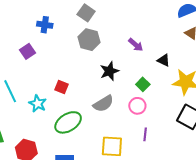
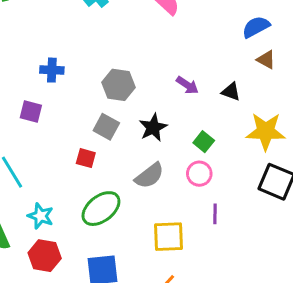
gray square: (86, 13) -> (106, 127), moved
purple square: (27, 51) -> (31, 112), turned -35
black triangle: (164, 60) -> (231, 92), moved
cyan star: (38, 104) -> (41, 216), moved

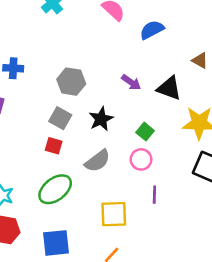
blue semicircle: (256, 27) -> (152, 30), moved
black triangle: (231, 92) -> (169, 88), size x1.5
red square: (86, 158) -> (54, 146), moved

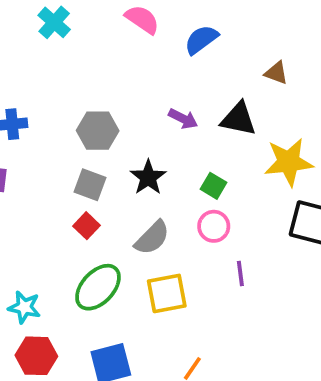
red square: (54, 146) -> (87, 226), turned 36
yellow square: (114, 214) -> (167, 293), moved

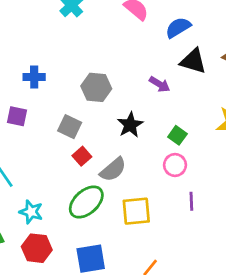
black triangle: (238, 119) -> (193, 61), moved
gray square: (90, 185) -> (70, 127), moved
gray semicircle: (152, 238) -> (113, 169), moved

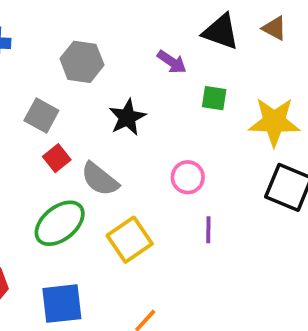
green square: (177, 135) -> (214, 98), moved, turned -30
gray semicircle: (113, 169) -> (100, 179), turned 76
yellow square: (136, 211) -> (130, 240), turned -32

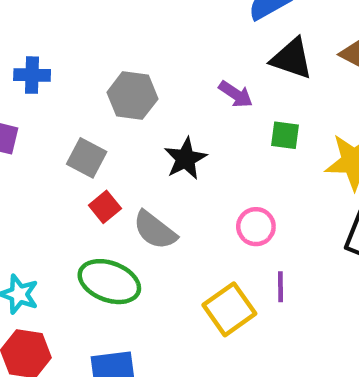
green ellipse: (60, 223) -> (109, 282), turned 60
yellow square: (130, 240) -> (229, 309), moved

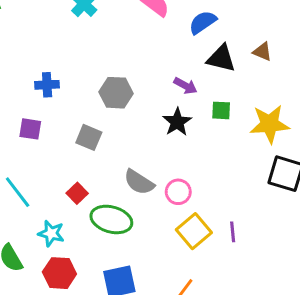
black star: (185, 159) -> (177, 122), moved
red square: (105, 207) -> (77, 193), moved
pink circle: (256, 227) -> (178, 192), moved
purple line: (281, 287) -> (233, 232), moved

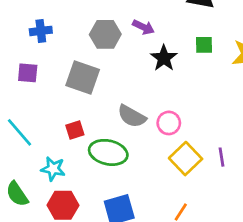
purple arrow: (185, 86) -> (143, 27), moved
gray square: (89, 137) -> (83, 78), size x1.4
red square: (77, 193) -> (75, 130), turned 30

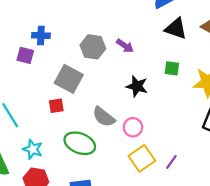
black star: (164, 58) -> (137, 86), moved, turned -30
purple square: (28, 73) -> (25, 55), moved
red square: (75, 130) -> (56, 106), moved
purple line: (222, 157) -> (171, 162), turned 35

